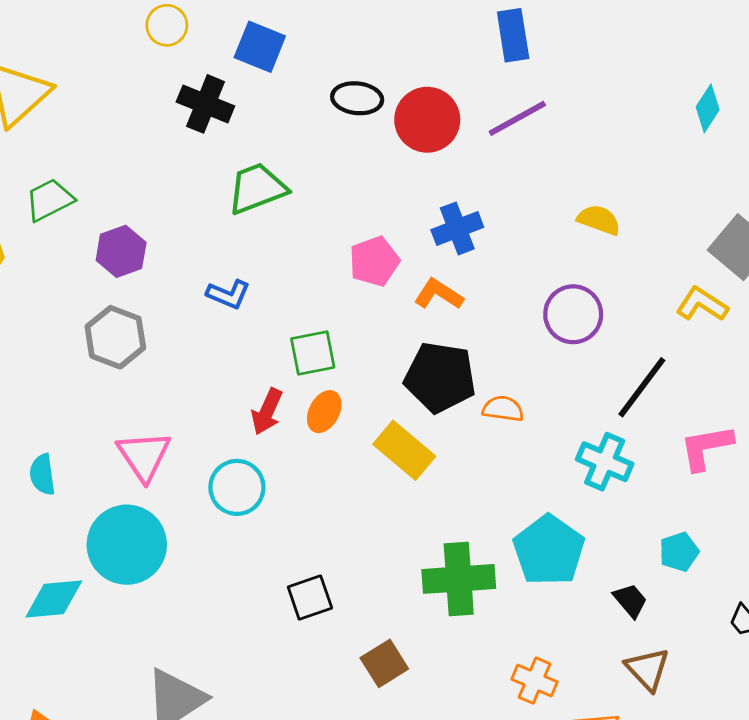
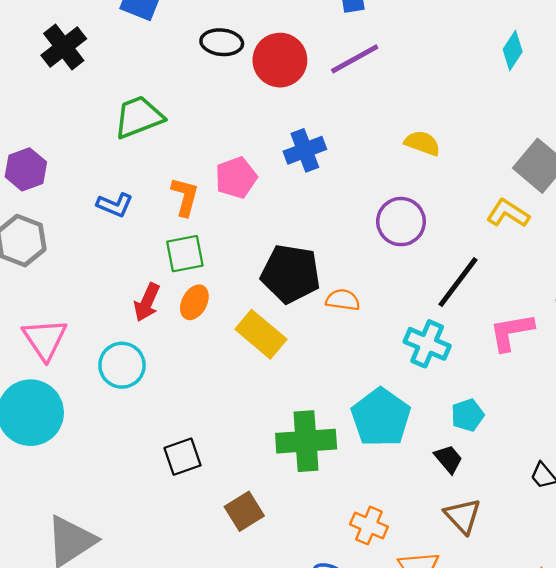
black cross: (205, 104) -> (64, 47), moved, turned 30
orange L-shape: (439, 294) -> (185, 197), moved, turned 72
cyan pentagon: (679, 552) -> (467, 415), moved

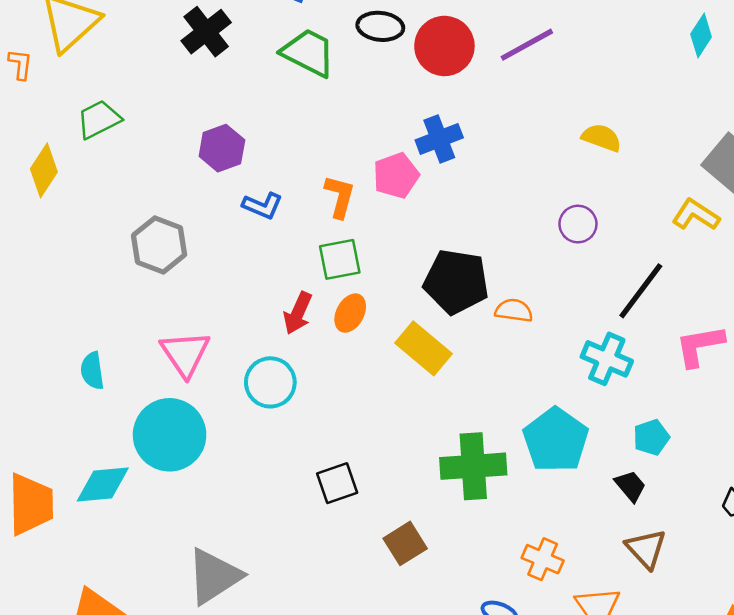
green trapezoid: (139, 117) -> (308, 53), moved, turned 48
blue cross: (305, 150) -> (439, 139), moved
purple hexagon: (26, 169) -> (222, 148), moved
purple circle: (401, 222) -> (578, 224), size x0.7

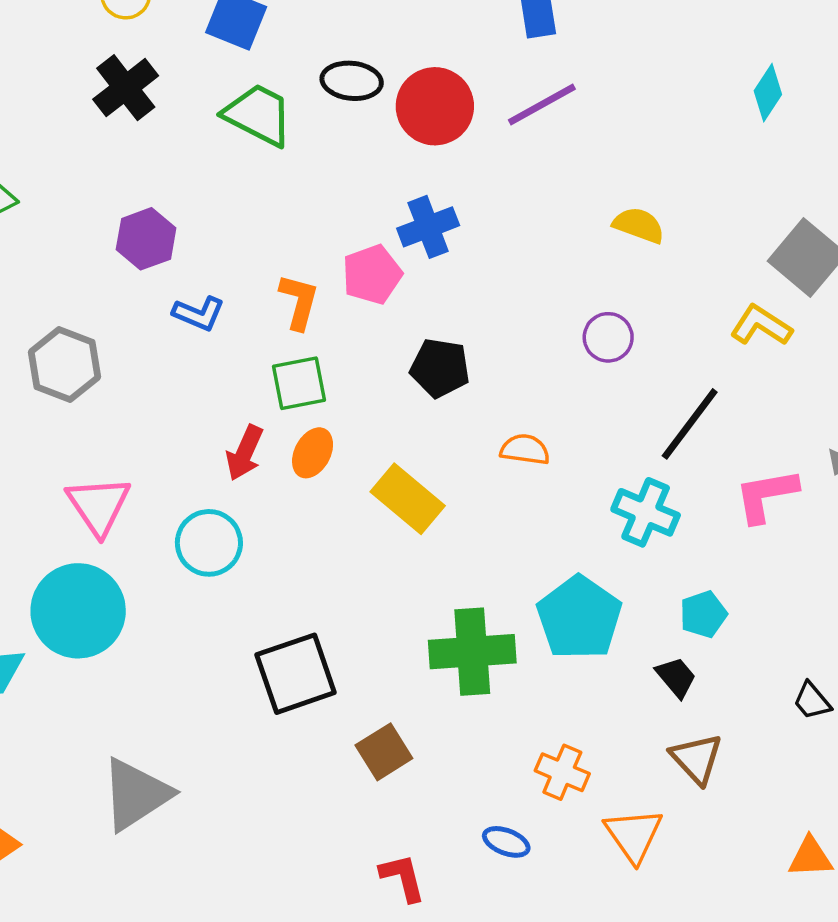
black pentagon: (456, 282) -> (440, 368), moved, size x0.7
black square: (337, 483) -> (296, 674), size x1.5

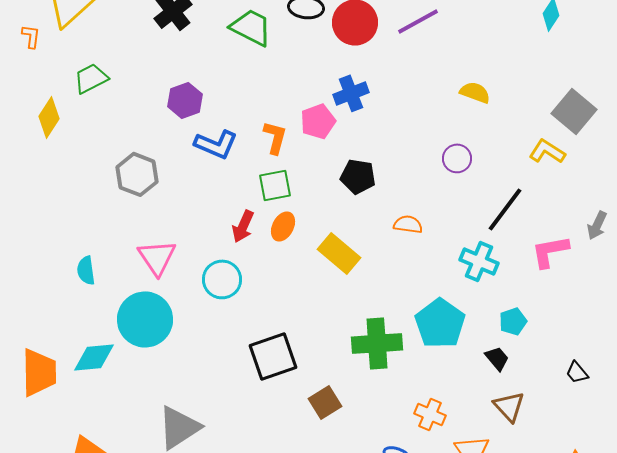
blue L-shape: (199, 314) -> (216, 144), size x1.4

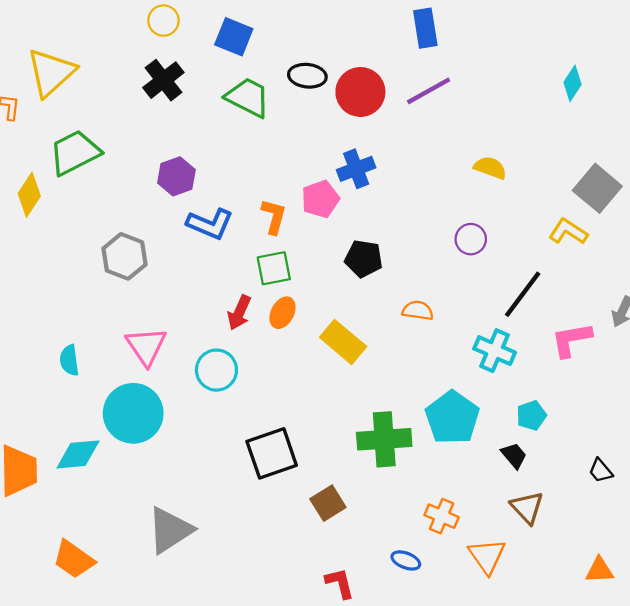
green trapezoid: (91, 78) -> (75, 153), size x1.4

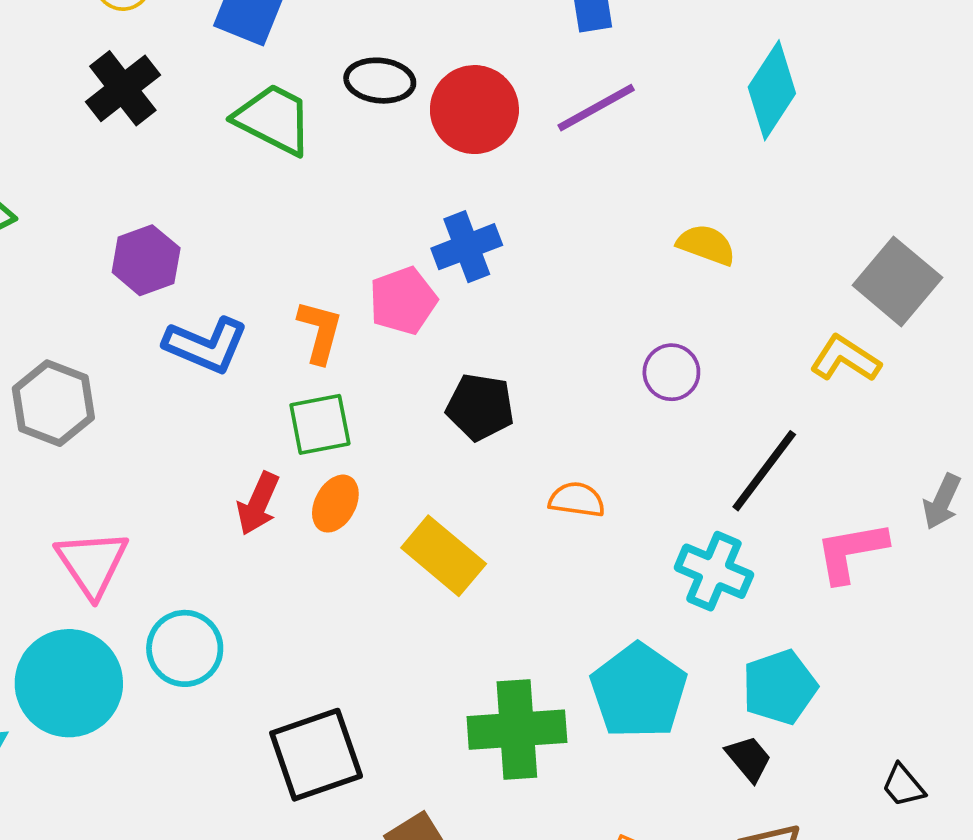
cyan diamond: (572, 83) -> (772, 90), moved, size x1.5
cyan circle: (216, 370) -> (185, 648), moved
cyan pentagon: (531, 415) -> (780, 687), size x1.4

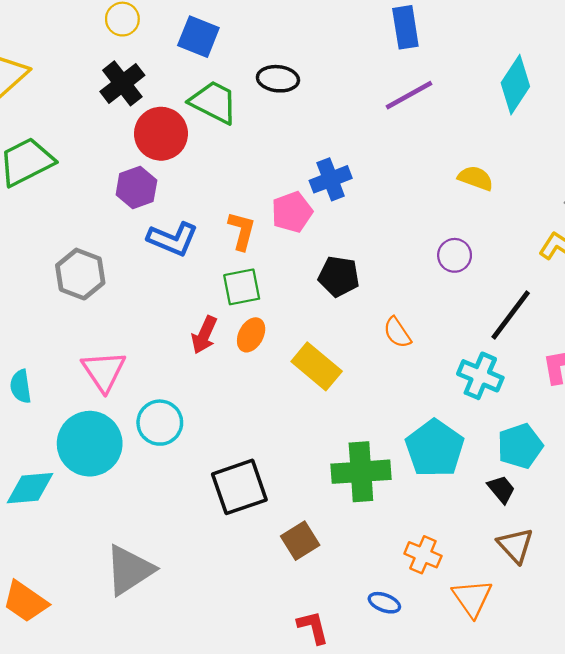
red circle: (474, 110) -> (161, 134), moved
orange semicircle: (577, 500) -> (397, 333), turned -132

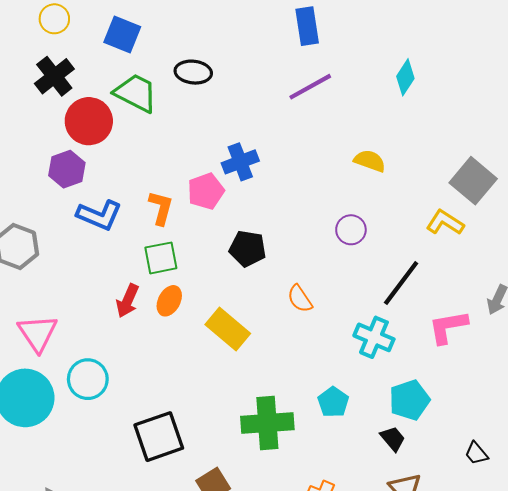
cyan diamond: (515, 85) -> (405, 77), size x0.7
cyan pentagon: (435, 448) -> (333, 402), size x0.6

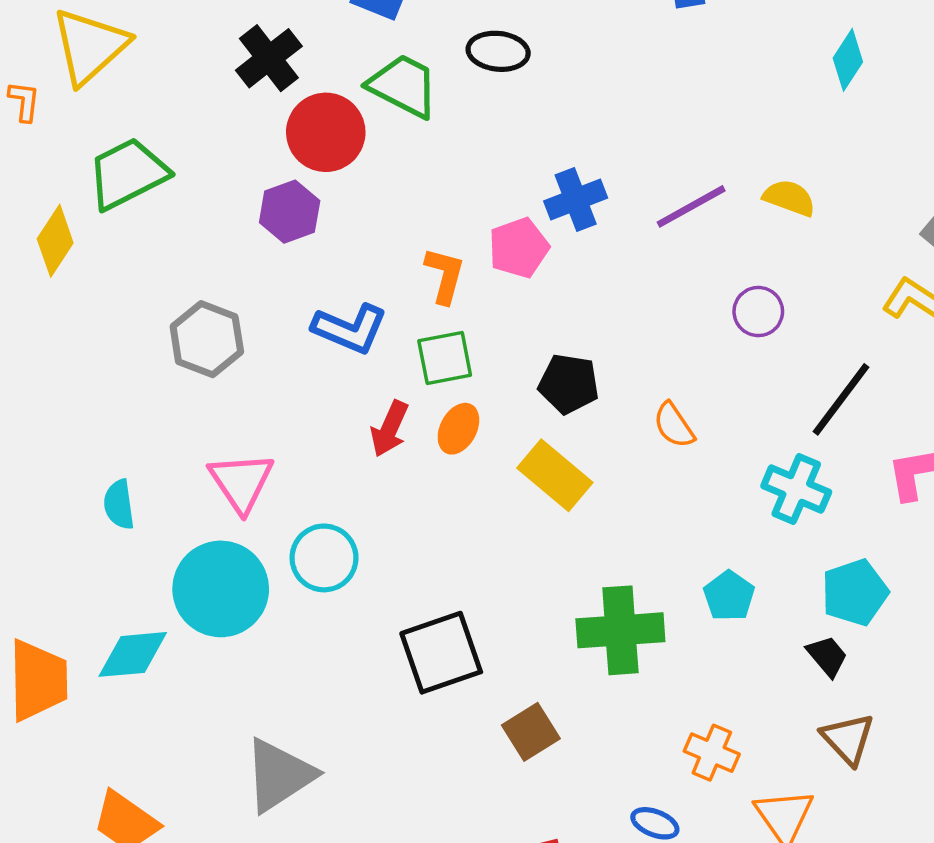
purple line: (310, 87) -> (691, 206), moved
blue L-shape: (99, 215) -> (350, 329), moved
black pentagon: (248, 249) -> (569, 384), moved

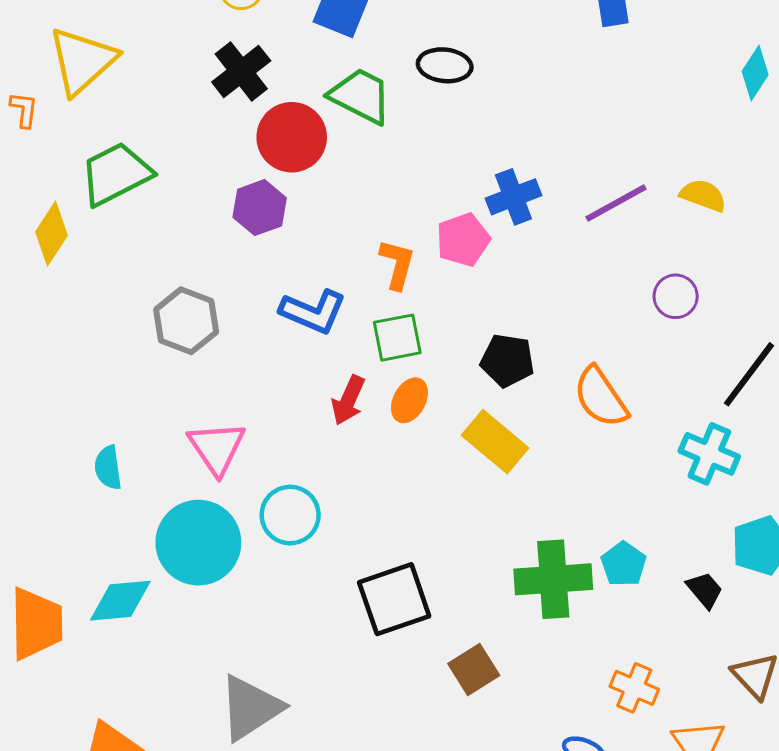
orange semicircle: (674, 425) -> (601, 397), size x1.5
cyan pentagon: (729, 596) -> (624, 564), moved
black trapezoid: (827, 656) -> (705, 590), moved

